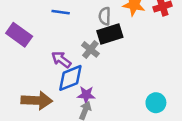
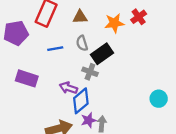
gray semicircle: (105, 16) -> (82, 43), moved
purple star: (86, 95) -> (89, 120), moved

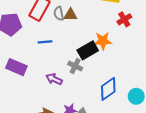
orange star: (114, 23) -> (103, 41), moved
gray semicircle: (82, 43) -> (59, 14), moved
blue diamond: (81, 101) -> (108, 89), moved

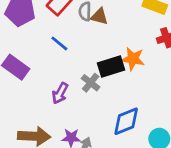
blue line: (45, 42) -> (59, 43), turned 32
purple arrow: (54, 79) -> (60, 93), turned -98

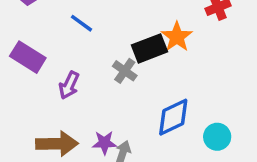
orange star: (133, 59) -> (177, 37), turned 30
purple arrow: (60, 93) -> (69, 85), moved

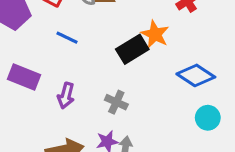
gray cross: (125, 71) -> (116, 102), moved
blue diamond: (173, 117) -> (196, 75), moved, turned 69

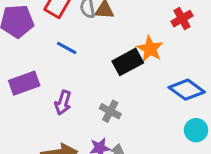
purple rectangle: (24, 77) -> (24, 83), turned -44

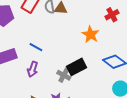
blue line: (67, 48) -> (36, 47), moved
black rectangle: (128, 62) -> (77, 67), moved

